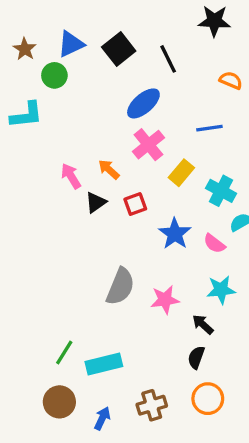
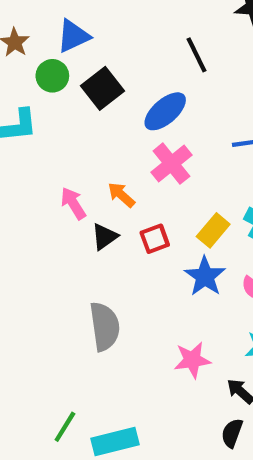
black square: (119, 49) -> (102, 88), moved
yellow rectangle: (181, 173) -> (213, 230), moved
gray semicircle: (120, 286) -> (105, 326), moved, turned -30

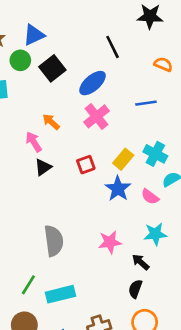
orange arrow: (121, 195) -> (51, 122), moved
black triangle: (105, 237) -> (43, 167), moved
gray semicircle: (105, 326) -> (54, 241), moved

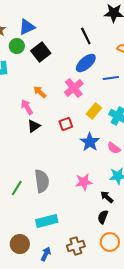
blue ellipse: (92, 83) -> (86, 63), moved
yellow rectangle: (123, 159) -> (94, 111), moved
green line: (28, 285) -> (17, 188), moved

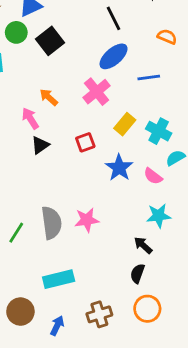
pink star: (84, 182) -> (87, 220), moved

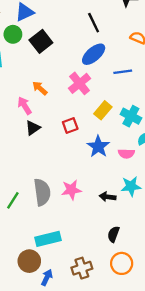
pink semicircle: (153, 176) -> (126, 154), turned -35
black arrow: (143, 245) -> (108, 197), moved, turned -35
brown circle: (20, 312) -> (29, 261), moved

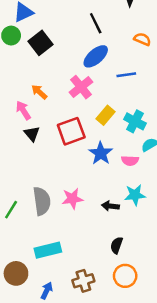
red square: (70, 126) -> (71, 131), size x1.6
black triangle: (33, 128) -> (32, 134), turned -35
brown circle: (29, 261) -> (16, 273), moved

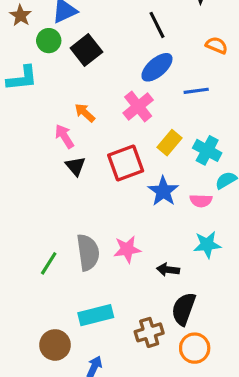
black arrow: (110, 206) -> (168, 270), moved
black semicircle: (117, 245) -> (184, 309), size x1.5
brown cross: (83, 281) -> (149, 332), moved

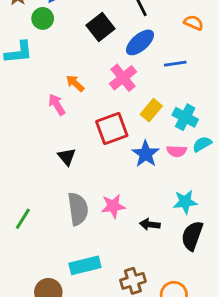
black square: (86, 50) -> (101, 27), moved
black triangle: (75, 166) -> (67, 157), moved
pink semicircle: (201, 201) -> (177, 151), moved
green line: (49, 263) -> (23, 219), moved
black semicircle: (184, 309) -> (192, 236), moved

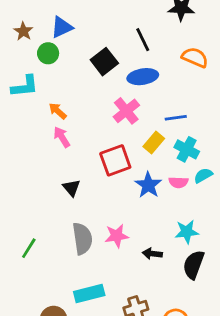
orange semicircle: (194, 23) -> (195, 57), size x1.4
blue ellipse: (140, 42) -> (143, 77), turned 32
blue line: (175, 64) -> (176, 118), moved
orange arrow: (75, 83) -> (58, 111), moved

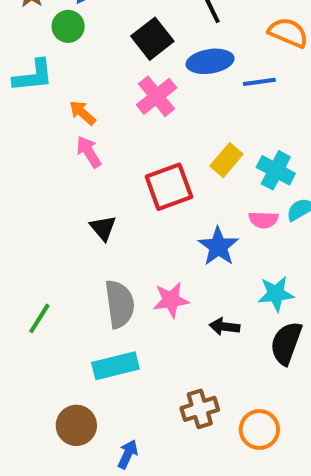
pink cross: (126, 111) -> (157, 96), moved
blue line: (176, 118) -> (259, 82), moved
blue star: (148, 185) -> (218, 246), moved
cyan rectangle: (89, 293) -> (115, 366), moved

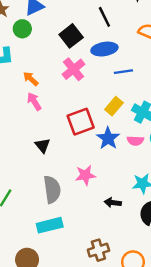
blue line: (259, 82) -> (123, 72), moved
blue star: (218, 246) -> (108, 138), moved
pink star: (171, 300) -> (85, 175), moved

